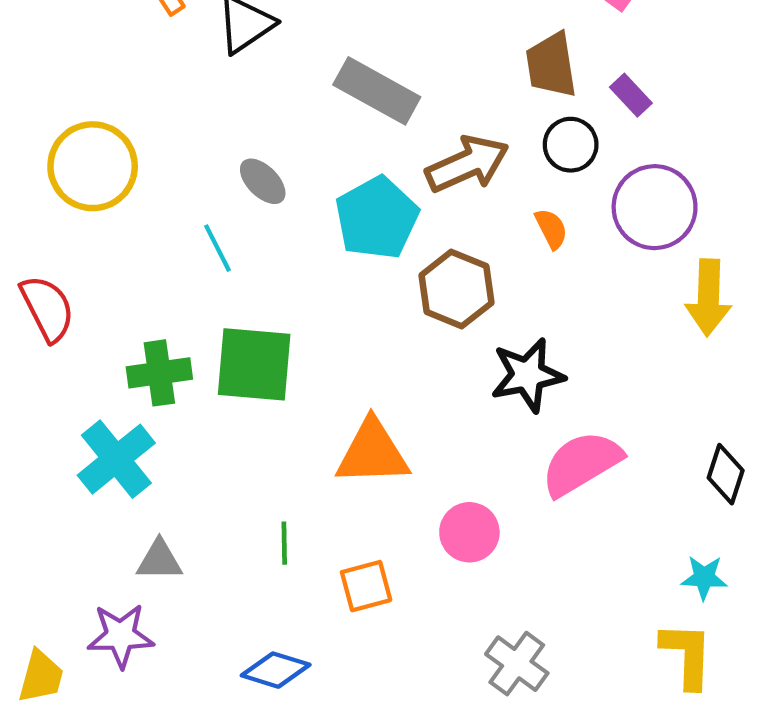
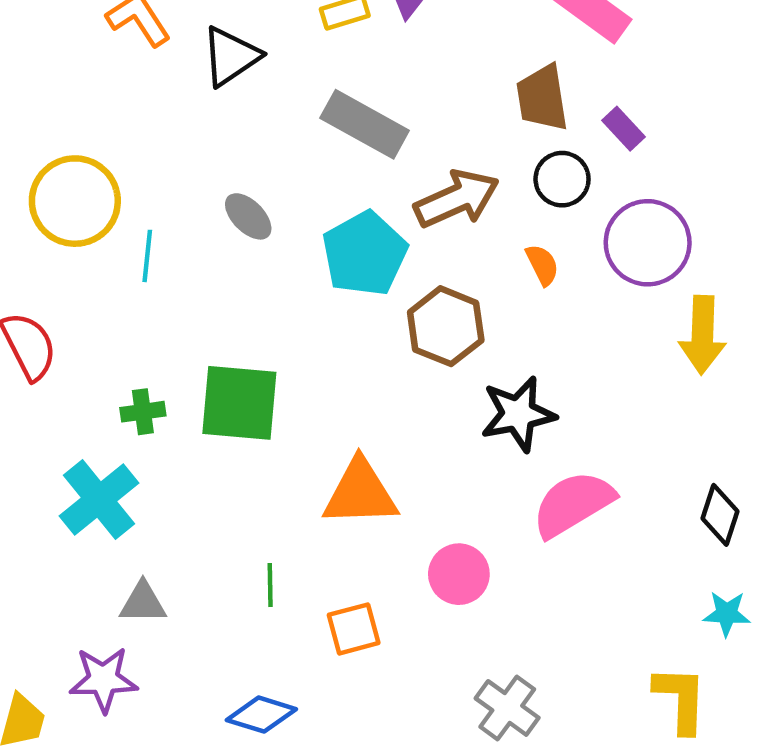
cyan line: (217, 248) -> (147, 256), moved, turned 33
green cross: (159, 373) -> (143, 412), size x0.7
cyan star: (704, 577) -> (727, 614), moved

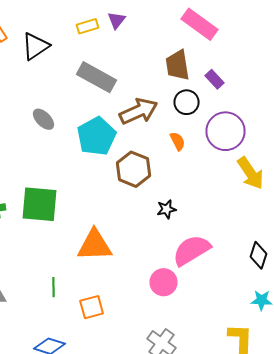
yellow arrow: (702, 335) -> (250, 173), turned -36
black star: (518, 414) -> (166, 209), size x0.6
pink circle: (459, 574) -> (164, 282), moved

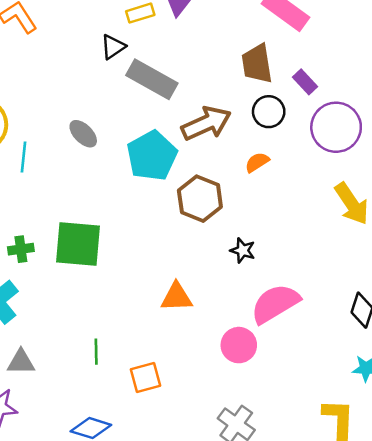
black triangle: (36, 46) -> (113, 47), moved, size x0.7
purple circle: (226, 131) -> (336, 127), moved
orange semicircle: (178, 141) -> (257, 162), turned -96
black star: (166, 209) -> (243, 250), turned 30
orange triangle: (94, 245) -> (177, 297), moved, size x0.7

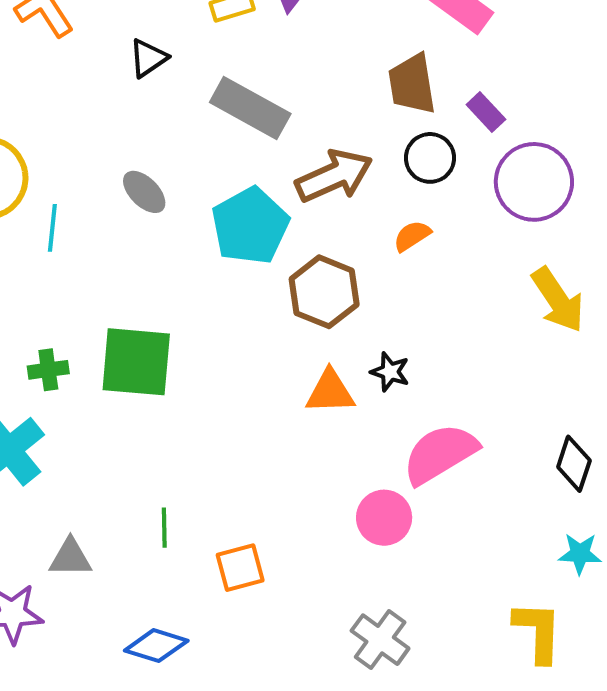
black triangle: (113, 47) -> (148, 58), moved
orange triangle: (177, 297) -> (330, 392), moved
gray triangle: (21, 362) -> (70, 558), moved

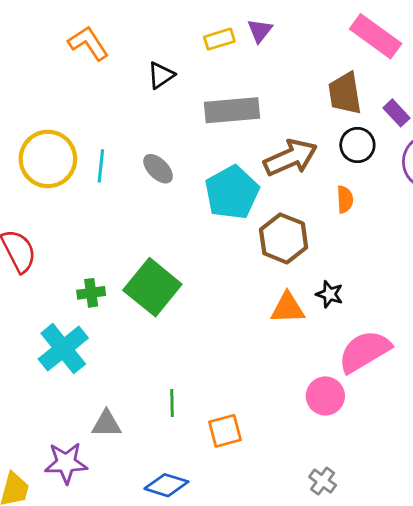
gray rectangle: (250, 108) -> (232, 110), turned -34
cyan line: (52, 228) -> (101, 166), moved
orange semicircle: (412, 236) -> (345, 199), turned 120
green square: (136, 362) -> (152, 287), turned 34
gray cross: (380, 640) -> (323, 481), size x0.7

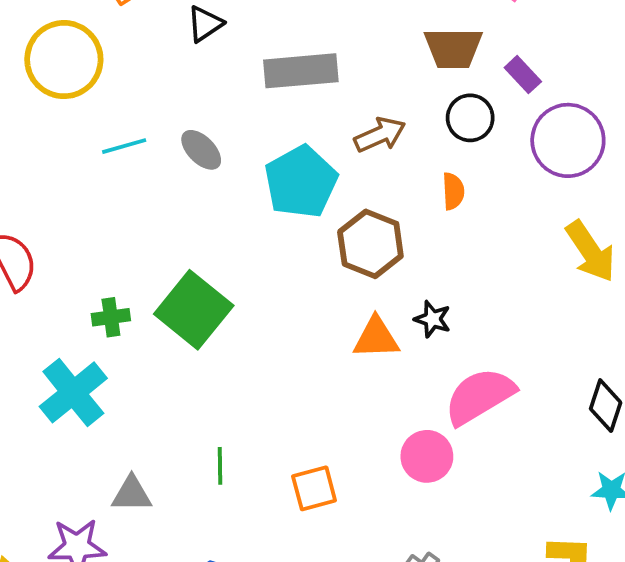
brown trapezoid: (345, 93) -> (453, 48), turned -81
brown arrow: (291, 158) -> (380, 135), size x0.7
yellow circle: (48, 159) -> (64, 60), moved
cyan line: (101, 166) -> (124, 146), turned 68
orange square: (225, 431) -> (314, 488), moved

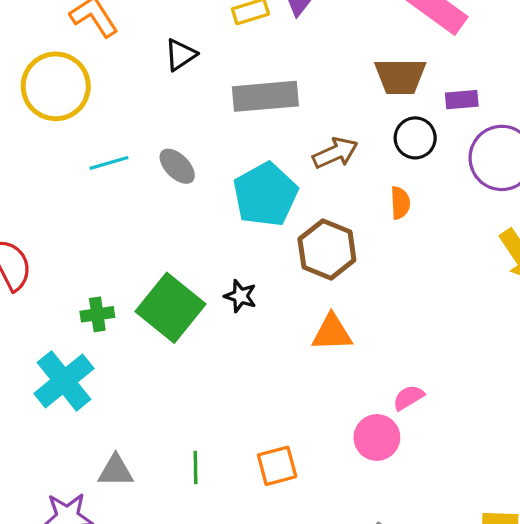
purple rectangle: (523, 75) -> (462, 100), turned -52
black star: (433, 319) -> (240, 296), moved
pink semicircle: (480, 396) -> (409, 398), moved, size x0.5
green line: (220, 466) -> (195, 467), moved

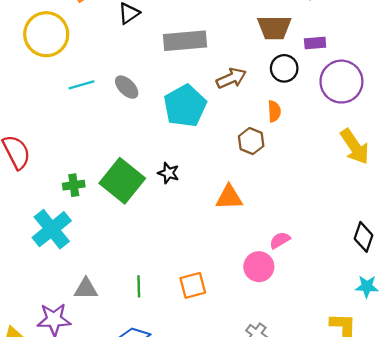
brown hexagon: (327, 249) -> (251, 141), moved, size x0.7

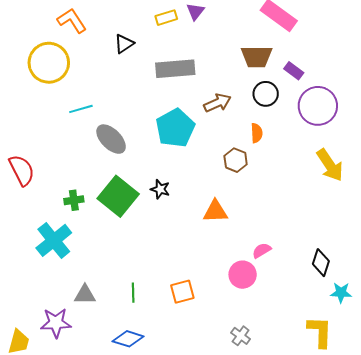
purple rectangle: (315, 43) -> (294, 71), turned 42
gray ellipse: (127, 87) -> (111, 139), moved, size x1.4
black diamond: (364, 237) -> (321, 263), moved

